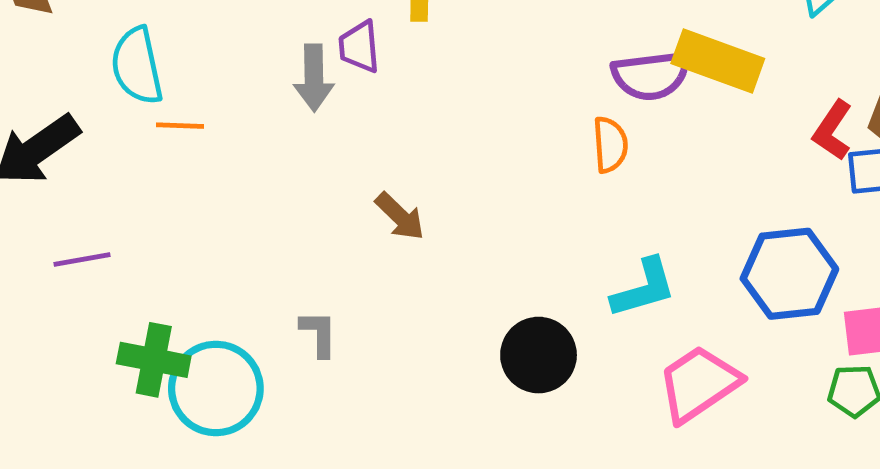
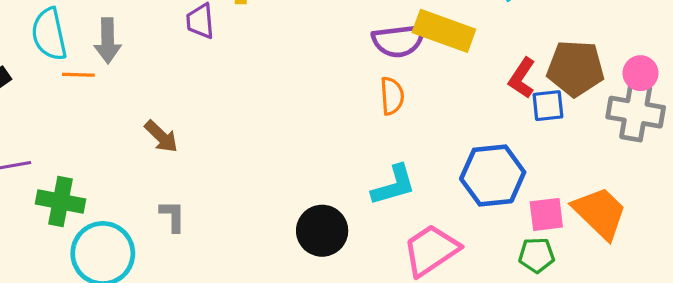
gray arrow: (314, 78) -> (108, 41), moved
orange semicircle: (610, 145) -> (392, 96), moved
brown arrow: (400, 216) -> (161, 136), moved
green cross: (154, 360) -> (61, 201), moved

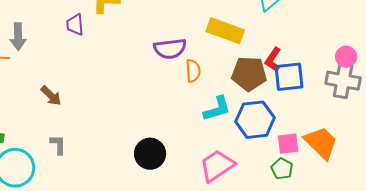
purple semicircle: (398, 41) -> (170, 49), moved
brown pentagon: (576, 68) -> (249, 74), moved
blue square: (548, 106) -> (289, 77), size x1.5
cyan L-shape: (394, 185) -> (217, 109), moved
green pentagon: (537, 255) -> (282, 169), turned 30

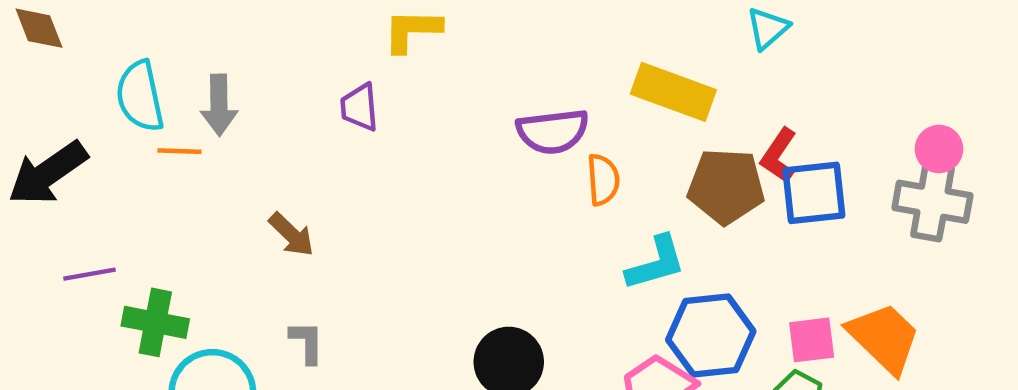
purple trapezoid: (75, 25) -> (359, 107), moved
blue hexagon: (255, 120) -> (711, 336), moved

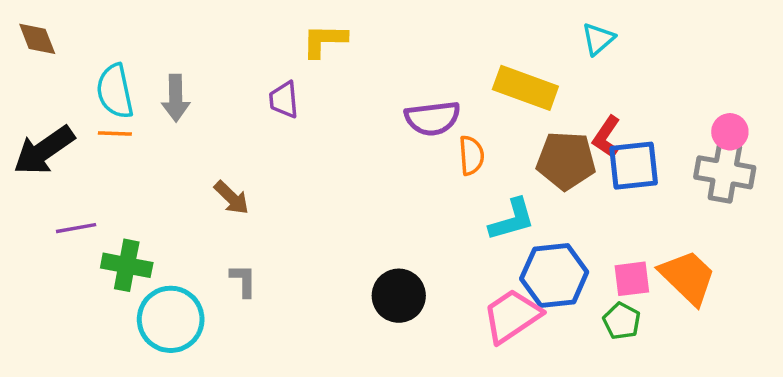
orange line: (179, 151) -> (115, 133), moved

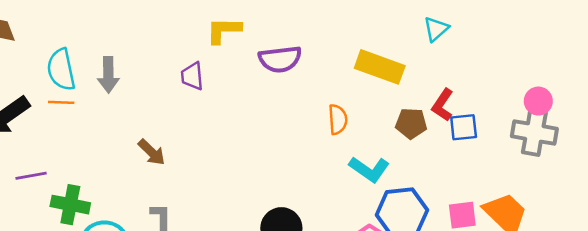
purple semicircle: (433, 118) -> (280, 59), moved
brown pentagon: (566, 161) -> (411, 123), size x0.7
blue square: (634, 166) -> (464, 127), size x0.7
cyan L-shape: (512, 220) -> (369, 169), turned 51

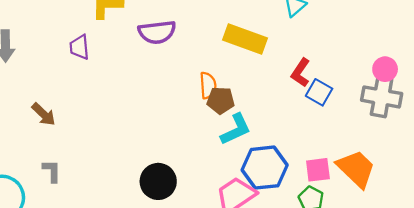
brown pentagon: (411, 123) -> (221, 100), moved
blue square: (464, 127) -> (319, 92), turned 36
cyan L-shape: (369, 169) -> (236, 129), turned -60

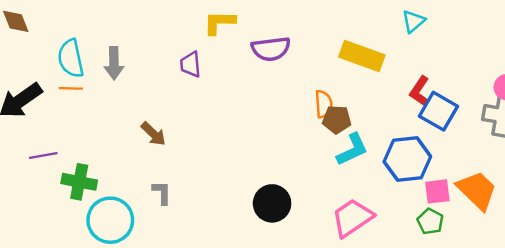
blue square: (319, 92) -> (439, 111), size x1.4
blue hexagon: (265, 168) -> (407, 159), moved

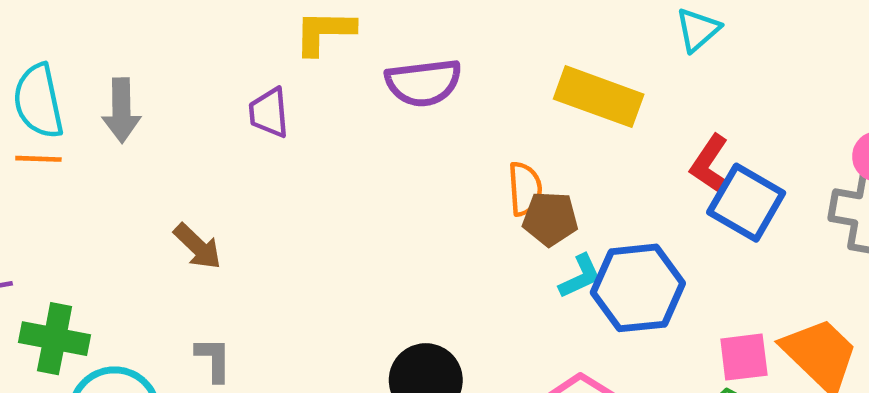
cyan L-shape: (352, 149) -> (580, 276), size x0.7
blue hexagon: (407, 159) -> (638, 288), moved

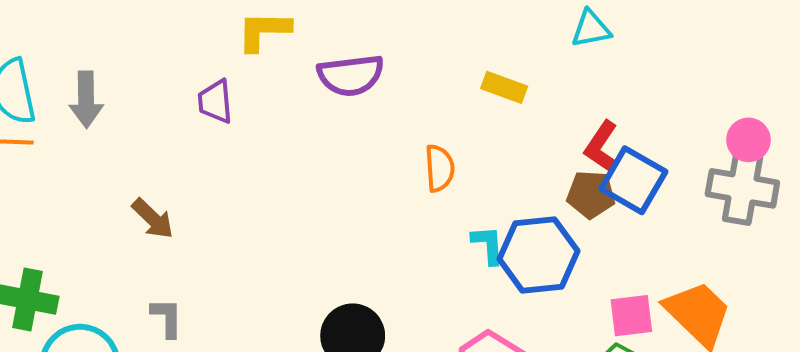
cyan triangle: (698, 30) -> (591, 29), turned 30
yellow rectangle: (599, 97) -> (504, 87), size x0.6
brown pentagon: (550, 219) -> (591, 194), moved
cyan L-shape: (580, 276) -> (488, 245), turned -69

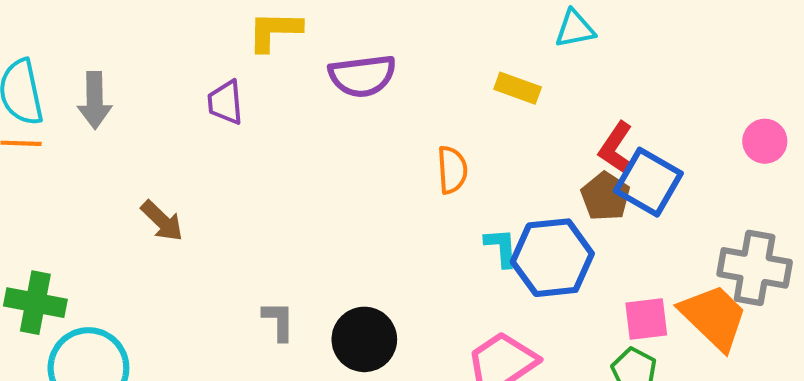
cyan triangle: (591, 29) -> (575, 29), moved
gray cross: (742, 188) -> (755, 268), moved
brown pentagon: (591, 194) -> (605, 196), turned 30
gray L-shape: (167, 318) -> (279, 321), moved

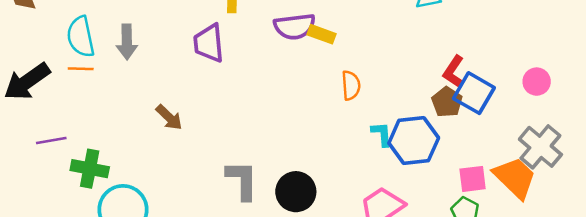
yellow rectangle: (518, 88) -> (321, 34), moved
purple trapezoid: (225, 102) -> (209, 43), size x1.4
pink circle: (765, 141) -> (537, 82), moved
gray cross: (755, 268) -> (540, 147), turned 30
gray L-shape: (279, 321) -> (242, 180), size x1.6

